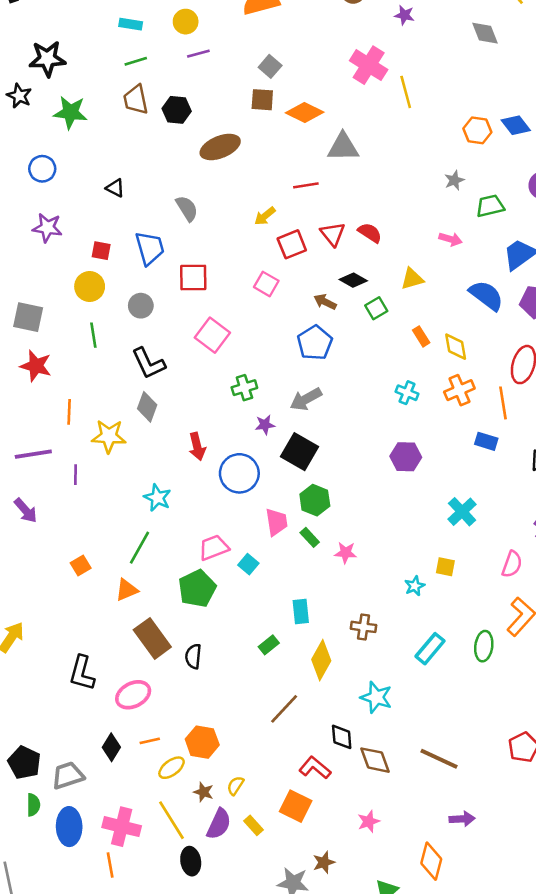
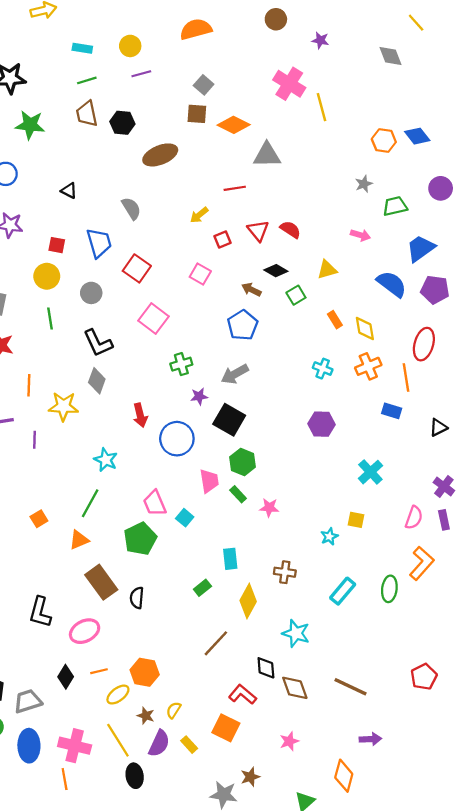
red square: (292, 244) -> (223, 240), size x0.7
red square: (193, 278) -> (137, 268), turned 36
pink trapezoid: (214, 548) -> (155, 503), turned -92

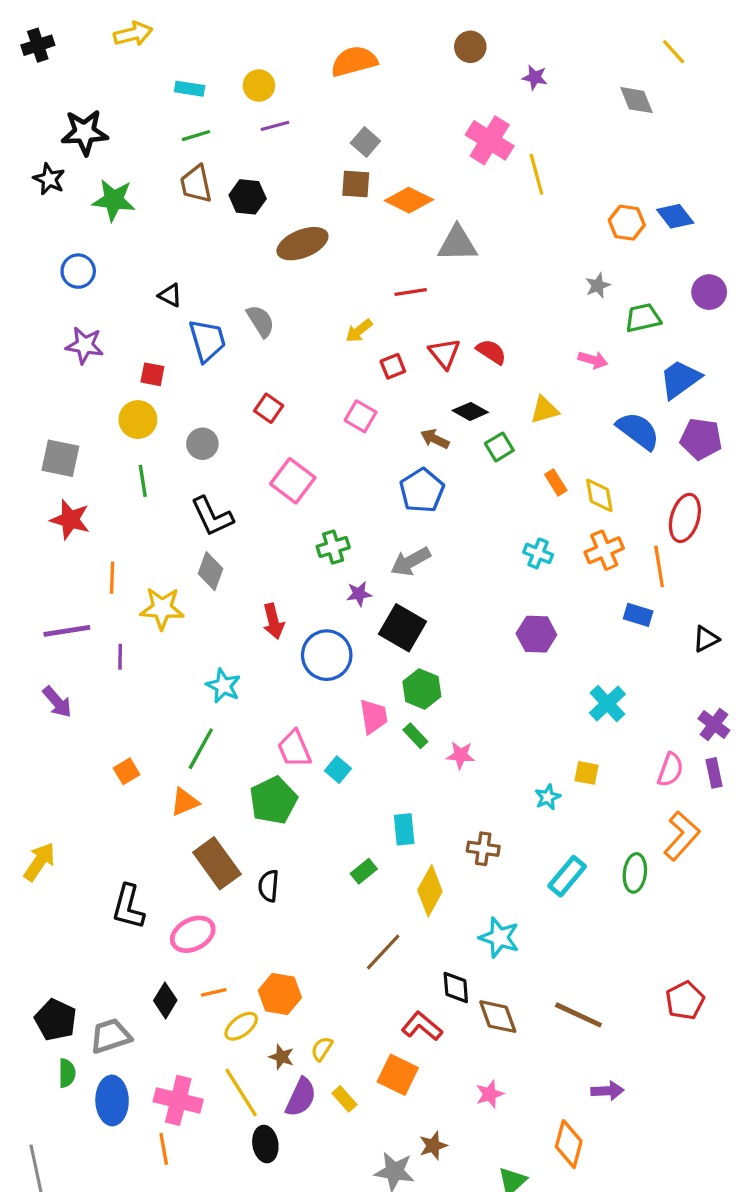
blue trapezoid: (99, 243) -> (207, 340), moved
red square: (137, 268) -> (269, 408), size x0.7

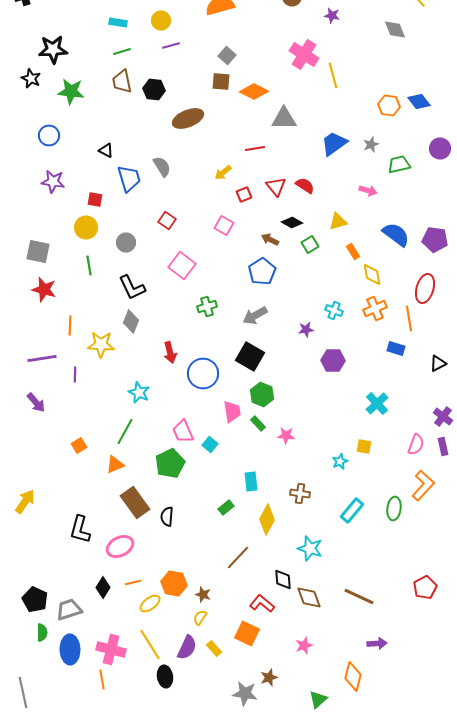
blue trapezoid: (680, 379) -> (334, 144), moved
orange rectangle: (556, 482) -> (353, 252), moved
purple star: (359, 594) -> (306, 330), moved
brown star: (281, 1057) -> (203, 594), moved

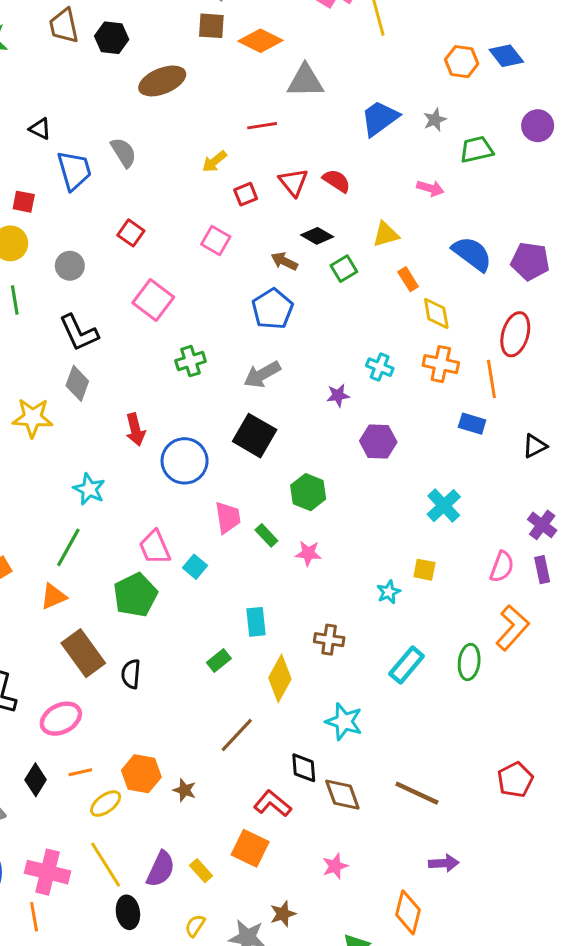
orange cross: (375, 308) -> (441, 364), turned 35
green hexagon: (262, 394) -> (308, 492), moved
yellow semicircle: (200, 618) -> (195, 926), moved

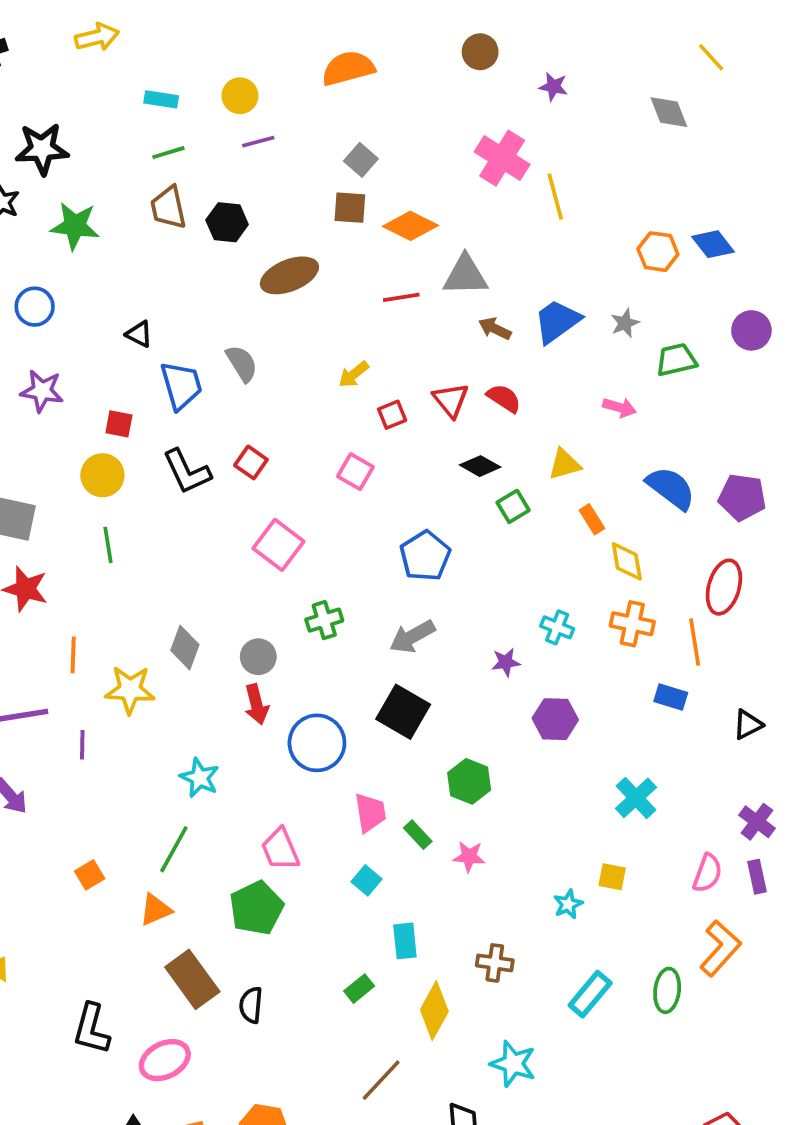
red line: (262, 126) -> (401, 297), moved
brown arrow: (284, 261) -> (495, 329), moved
gray circle: (70, 266) -> (258, 657), moved
black L-shape: (79, 333) -> (187, 472), moved
cyan square: (195, 567) -> (366, 880), moved

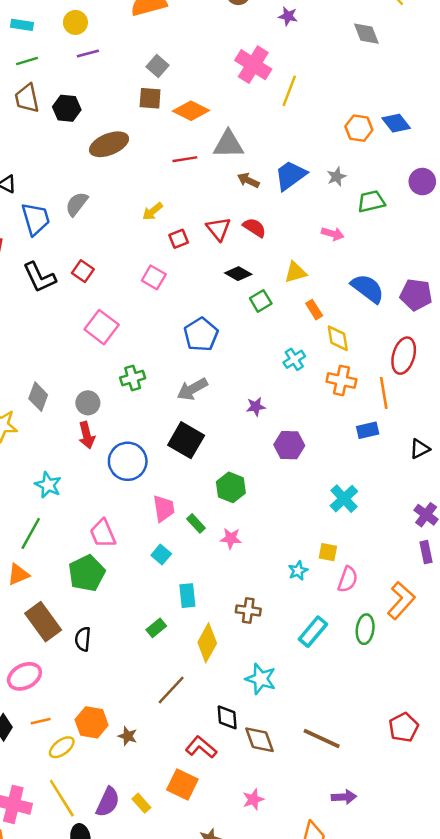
yellow line: (555, 197) -> (289, 91), turned 36
gray semicircle: (242, 363) -> (77, 204), turned -110
cyan cross: (557, 627) -> (294, 359), moved, turned 35
blue rectangle: (671, 697) -> (368, 430), turned -30
pink semicircle: (707, 873) -> (348, 579), moved

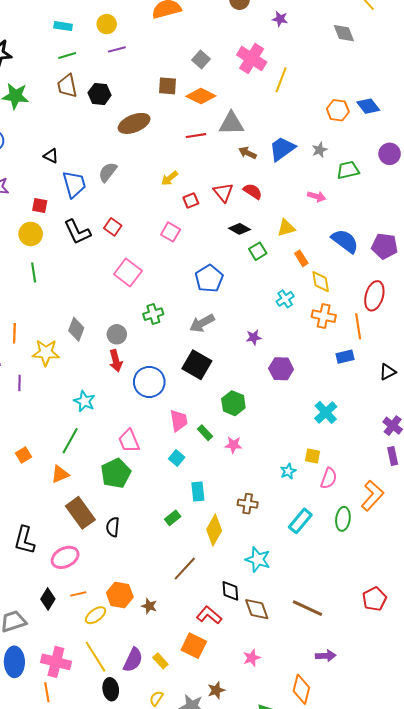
gray square: (157, 66) -> (201, 60), moved

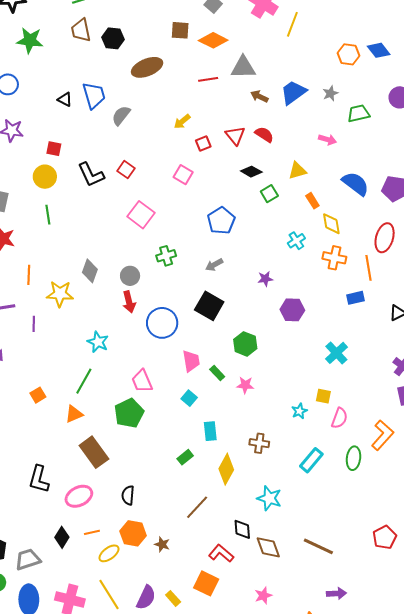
blue trapezoid: (74, 184) -> (94, 95), moved
gray arrow: (202, 323) -> (214, 265), size x0.7
black semicircle: (113, 527) -> (128, 495), moved

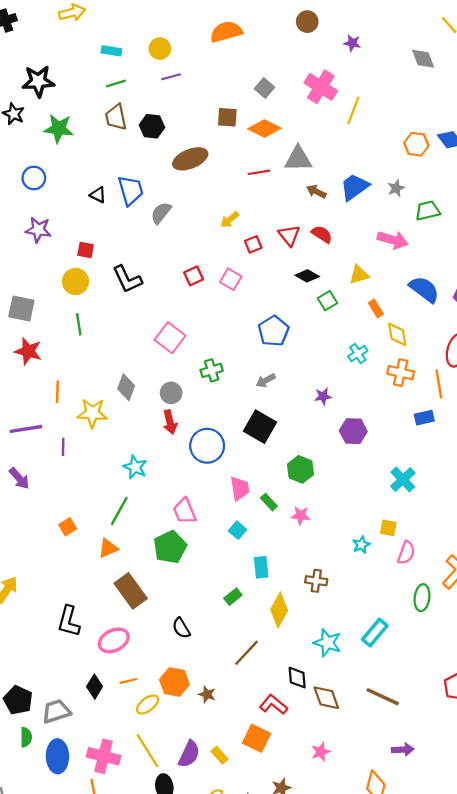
pink arrow: (327, 140) -> (393, 240), size x1.5
red square: (126, 170) -> (194, 276), moved, turned 30
pink square: (141, 215) -> (170, 338), moved
cyan rectangle: (311, 460) -> (375, 633), moved
black semicircle: (128, 495) -> (181, 628), moved, turned -36

